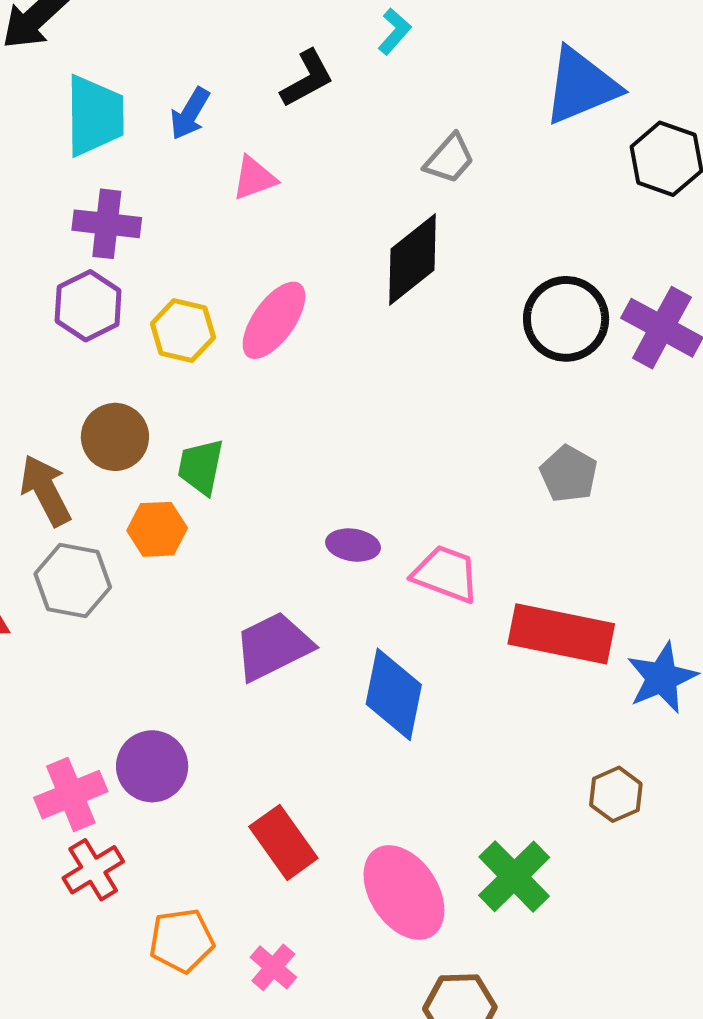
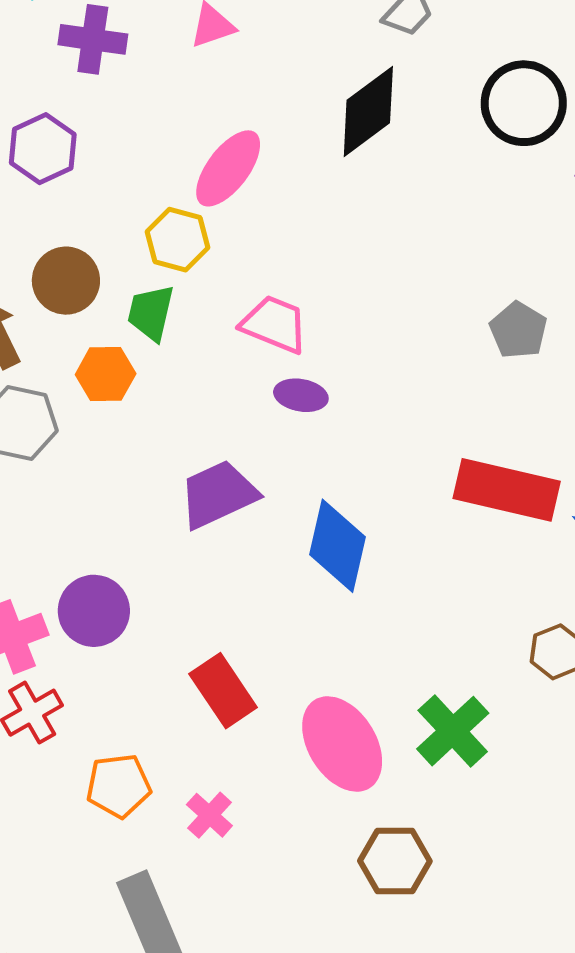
purple cross: (107, 224) -> (93, 39), moved
black circle: (566, 319) -> (524, 103), moved
yellow hexagon: (183, 331) -> (178, 240), moved
pink trapezoid: (446, 574) -> (274, 324), moved

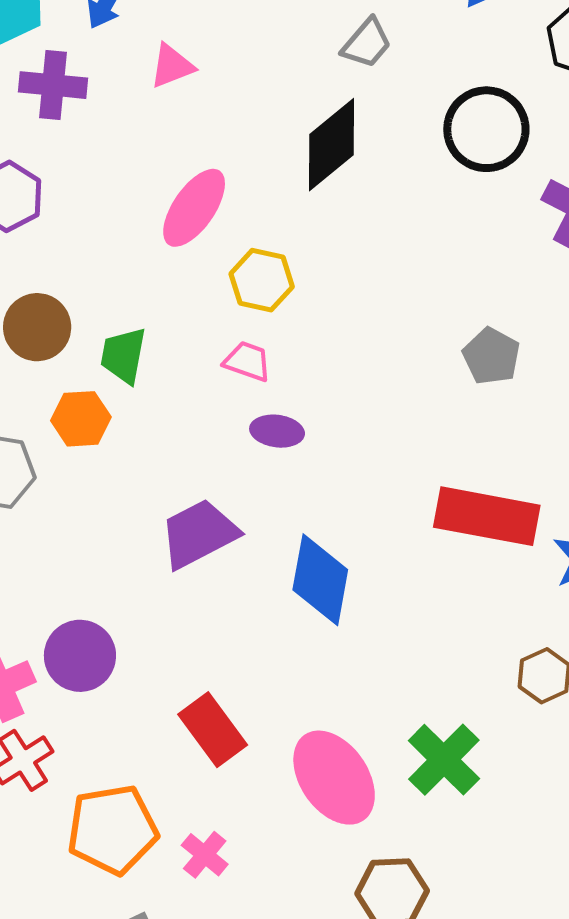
yellow hexagon: (178, 240) -> (262, 280), moved
pink trapezoid: (274, 324) -> (247, 361), size x0.7
orange pentagon: (118, 786) -> (112, 830), size x1.4

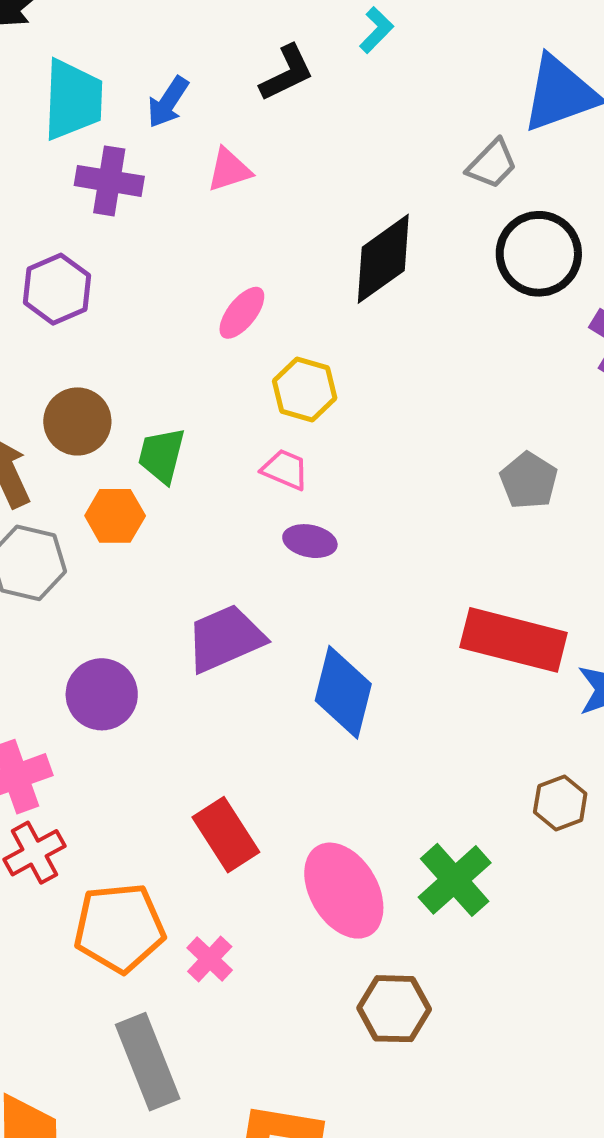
gray trapezoid: (367, 43) -> (492, 164), moved
pink ellipse: (194, 208) -> (242, 313), size x0.7
purple circle: (80, 656) -> (102, 694), moved

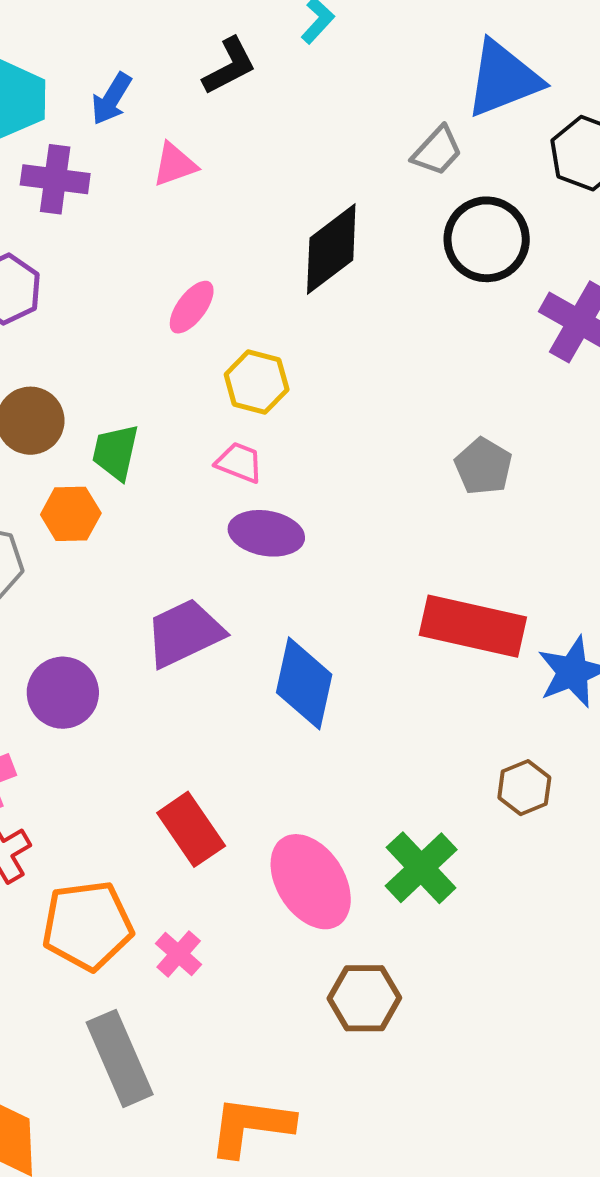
purple ellipse: (310, 541) -> (266, 533), size x1.4

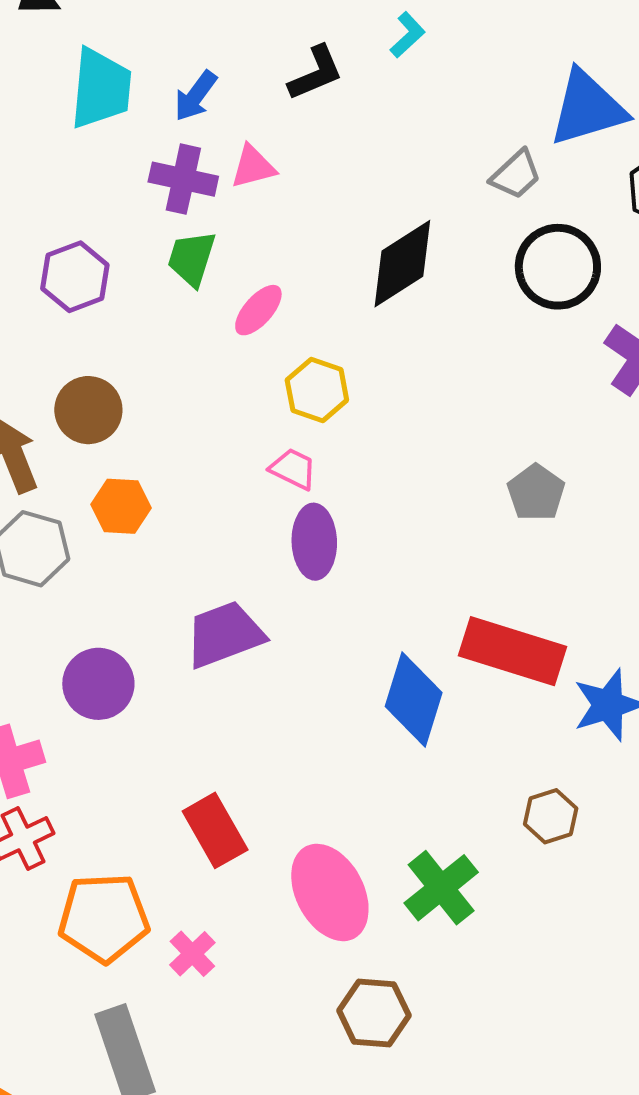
purple cross: (55, 179) -> (183, 179), moved
green trapezoid: (116, 452) -> (192, 258), moved
purple ellipse: (266, 533) -> (314, 542), turned 74
blue diamond: (304, 683) -> (414, 699), moved

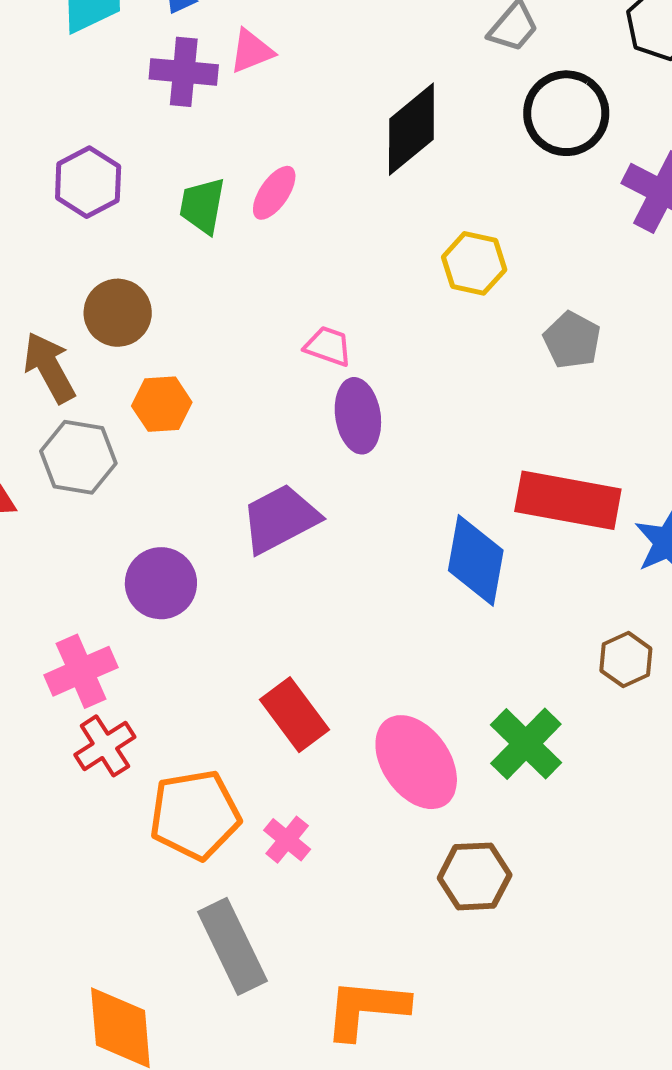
green trapezoid: (192, 258) -> (202, 206), moved
yellow hexagon: (317, 390) -> (474, 263), moved

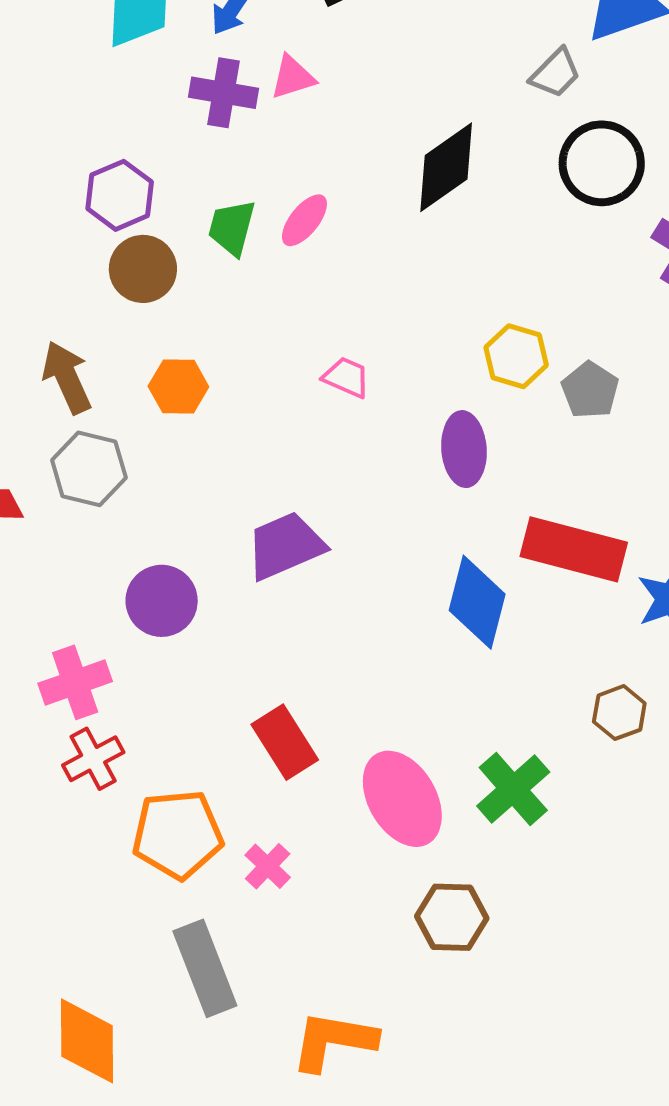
yellow hexagon: (474, 263) -> (516, 356), moved
brown circle: (118, 313) -> (143, 269), moved
orange hexagon: (162, 404) -> (178, 386), moved
purple ellipse: (358, 416) -> (464, 449), moved

